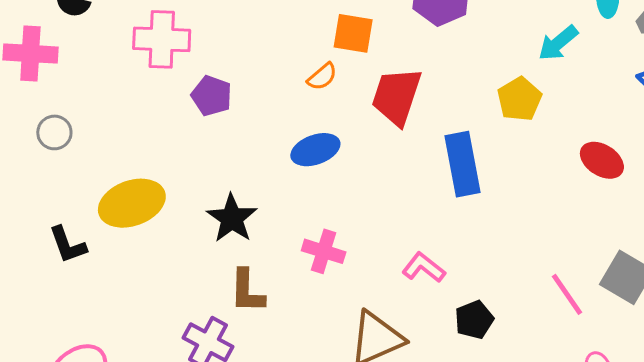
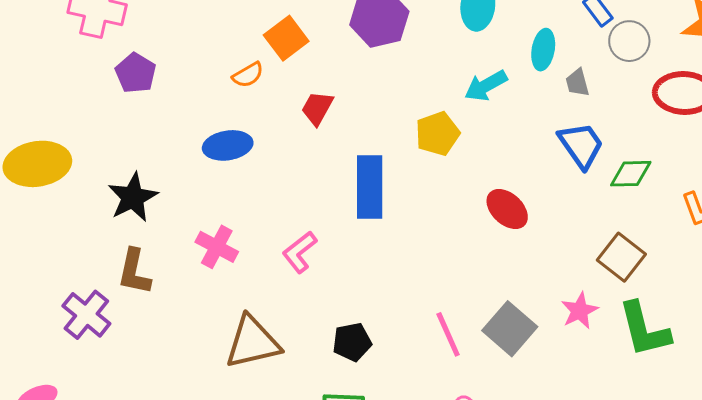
orange square: (353, 33) -> (286, 38), turned 33
red trapezoid: (397, 96) -> (317, 108), size x0.6
pink L-shape: (424, 267) -> (300, 252), moved, turned -87

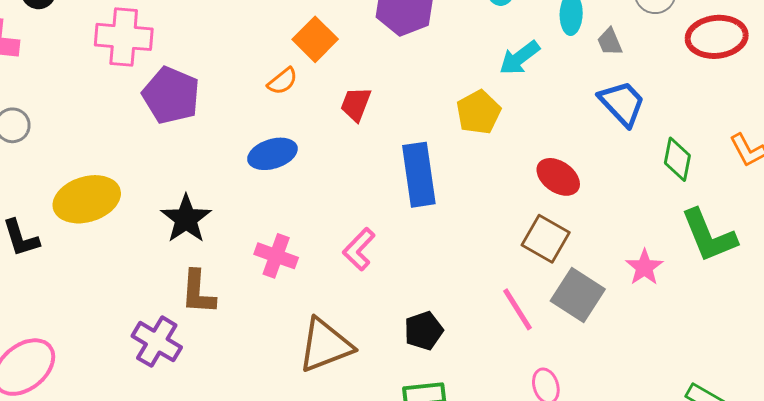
purple pentagon: (136, 73) -> (171, 95), size x1.4
green diamond: (631, 174) -> (677, 159), moved, turned -69
brown square: (621, 257) -> (546, 239), moved
green L-shape: (644, 329) -> (709, 236), moved

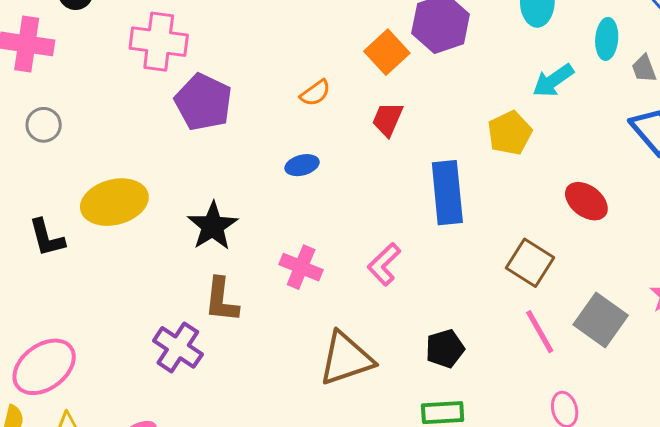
orange square: (315, 39) -> (387, 52), moved
blue ellipse: (272, 154) -> (302, 165), size x0.7
brown square: (546, 239) -> (530, 263), moved

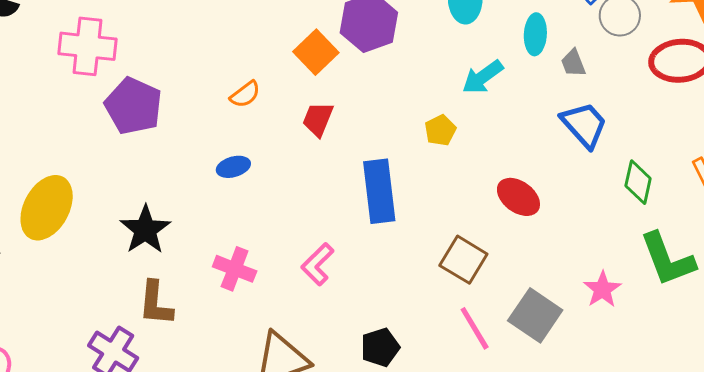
yellow pentagon: (510, 133) -> (440, 130), size x0.7
yellow ellipse: (114, 202) -> (47, 208), turned -46

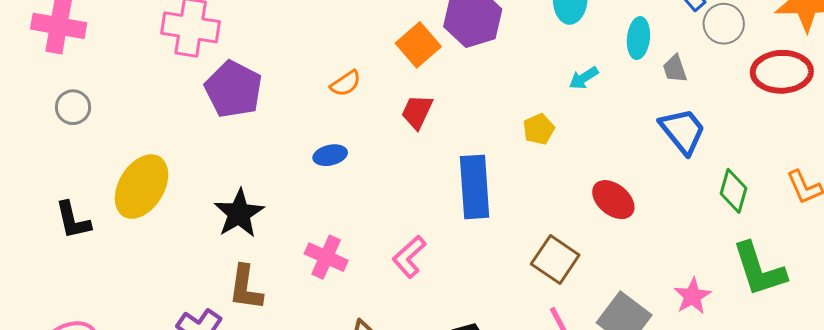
cyan arrow: (483, 77) -> (584, 78), size x0.7

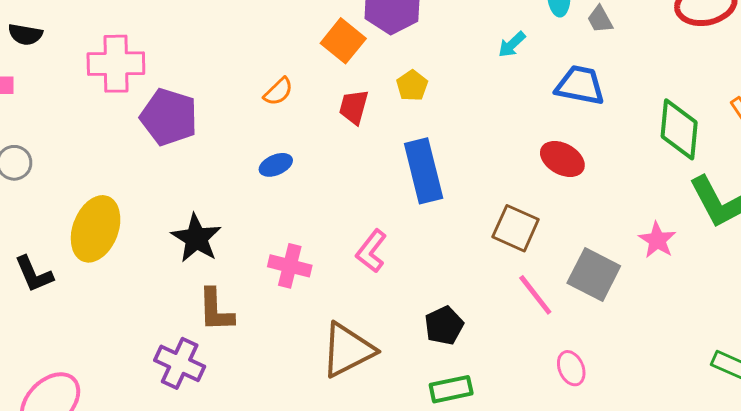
yellow pentagon: (539, 129) -> (412, 86), moved
blue trapezoid: (683, 131) -> (580, 85), moved, turned -30
green diamond: (734, 191) -> (679, 129), size x1.4

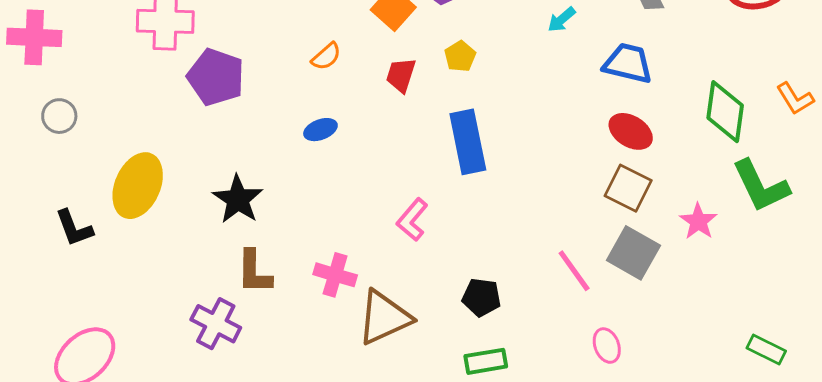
red ellipse: (562, 159) -> (631, 131), moved
brown square: (516, 228) -> (628, 188), moved
pink cross: (290, 266) -> (335, 275), moved
black pentagon: (444, 326) -> (482, 297), turned 30

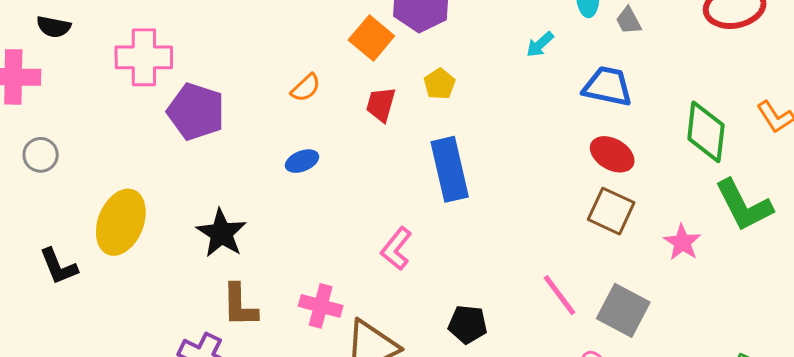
gray square: (633, 253) -> (623, 310), moved

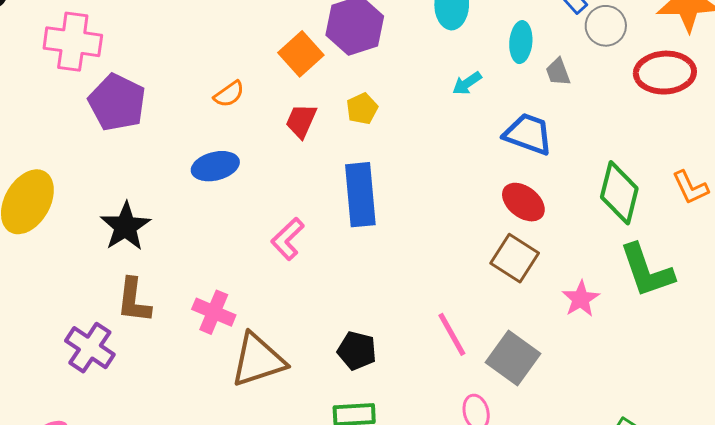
blue ellipse: (302, 161) -> (215, 166), size x1.4
pink L-shape: (396, 249) -> (288, 239), moved

